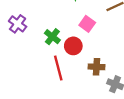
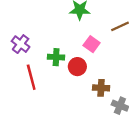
green cross: (52, 37) -> (56, 57), turned -35
red line: (58, 68) -> (31, 77), moved

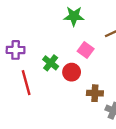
purple cross: (21, 44) -> (16, 50), turned -36
green cross: (56, 57) -> (51, 63), turned 35

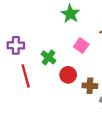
green star: (74, 16) -> (70, 14), turned 30
red circle: (72, 72) -> (68, 75), moved

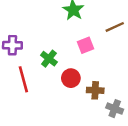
pink square: (81, 45) -> (85, 45), turned 32

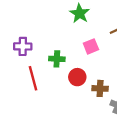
green cross: (49, 59) -> (57, 59), turned -35

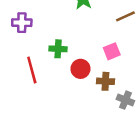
purple cross: (23, 46) -> (22, 23), moved
pink square: (91, 46) -> (112, 51), moved

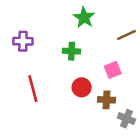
green cross: (58, 49) -> (72, 51), moved

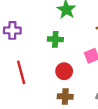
brown cross: (107, 100) -> (65, 97), moved

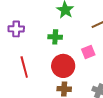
red circle: (64, 71) -> (63, 66), size x1.5

